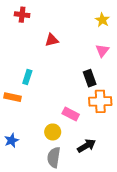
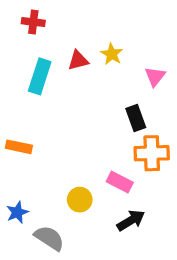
yellow star: (102, 20) -> (112, 54), moved
cyan rectangle: (27, 77) -> (40, 76), moved, size x1.5
pink rectangle: (71, 114) -> (120, 182), moved
gray semicircle: (54, 157) -> (49, 238), moved, turned 114

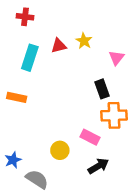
orange rectangle: (19, 147) -> (17, 97), moved

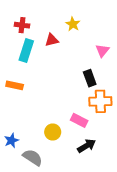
red cross: (25, 17) -> (22, 25), moved
yellow star: (84, 41) -> (73, 24), moved

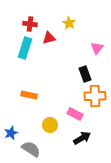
red cross: (22, 25) -> (30, 24), moved
orange rectangle: (15, 85) -> (29, 95), moved

